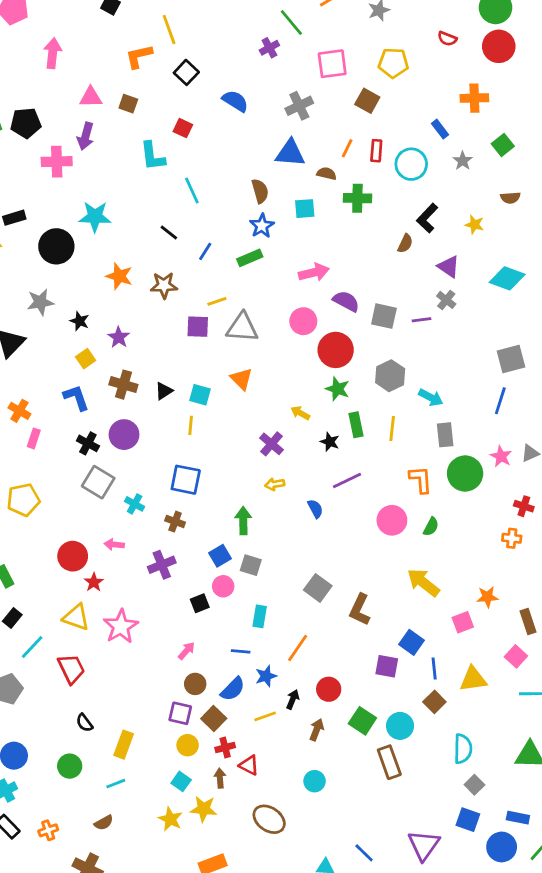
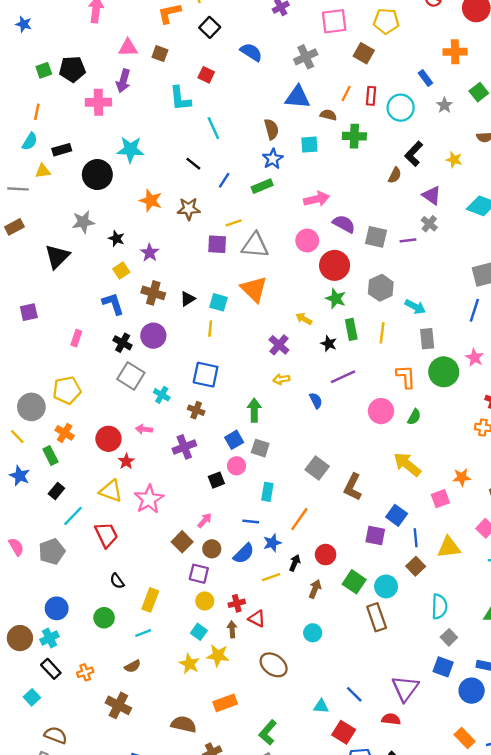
orange triangle: (241, 379) -> (254, 289), size x1.4
orange cross: (19, 411) -> (65, 433), moved
brown square: (214, 718) -> (182, 542), moved

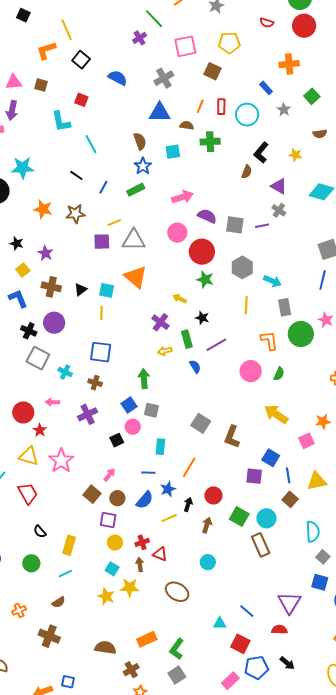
green rectangle: (351, 329) -> (187, 339), moved
orange rectangle: (225, 703) -> (147, 639), moved

